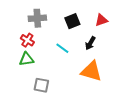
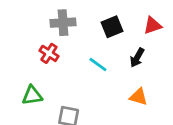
green triangle: (26, 59) -> (32, 95), moved
orange triangle: (91, 71) -> (139, 97), size x0.6

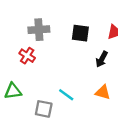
black square: (112, 27) -> (80, 33), turned 30
cyan line: (98, 65) -> (66, 95), moved

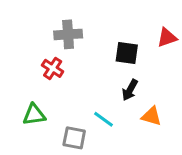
black square: (80, 33) -> (127, 53), moved
black arrow: (102, 59) -> (130, 90), moved

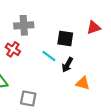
cyan line: (104, 119) -> (49, 56), moved

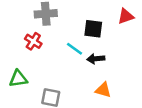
black arrow: (67, 65) -> (96, 59), turned 56
orange triangle: (83, 83) -> (103, 90), moved

